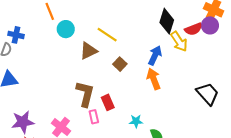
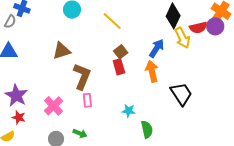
brown triangle: (88, 51) -> (62, 51), moved
black trapezoid: (208, 94) -> (181, 94), moved
red rectangle: (108, 102) -> (119, 67), moved
purple star: (23, 122) -> (16, 95), turned 30

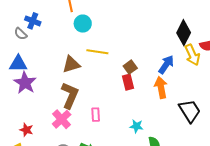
yellow line: (112, 21) -> (97, 52), moved, turned -35
gray semicircle: (10, 22) -> (21, 34), turned 104
brown L-shape: (82, 76) -> (70, 95), moved
purple star: (16, 95) -> (25, 83), moved

